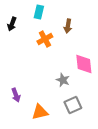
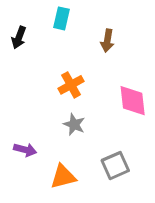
orange cross: (45, 39) -> (71, 85), moved
gray star: (63, 80) -> (74, 124), moved
purple arrow: (16, 95) -> (25, 150), turned -56

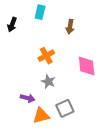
purple arrow: (25, 150) -> (28, 98), moved
gray square: (115, 166) -> (65, 108), moved

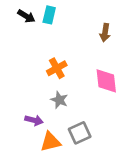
black arrow: (12, 25) -> (26, 16), moved, turned -80
brown arrow: (70, 27) -> (105, 33), moved

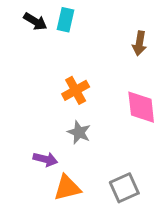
gray square: (80, 133) -> (124, 188), moved

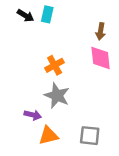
pink diamond: (141, 107) -> (101, 58), moved
gray star: (79, 132) -> (57, 96), size x1.5
gray square: (124, 188) -> (90, 136), turned 30

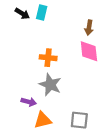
orange cross: (55, 65) -> (48, 58), turned 35

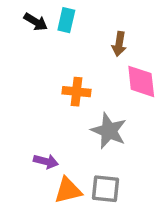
brown arrow: (89, 28) -> (119, 44), moved
gray star: (50, 85) -> (109, 131), moved
gray square: (79, 120) -> (105, 189), moved

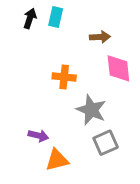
black arrow: (36, 22) -> (30, 18), turned -102
brown arrow: (119, 44) -> (100, 37), turned -102
gray square: (105, 189) -> (106, 143), moved, turned -30

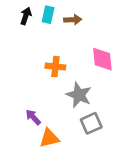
brown arrow: (100, 37) -> (73, 20), moved
purple arrow: (38, 136) -> (33, 117), turned -147

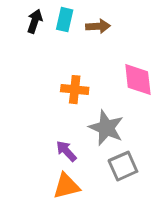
purple arrow: (33, 117) -> (66, 151), moved

